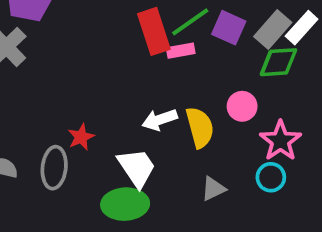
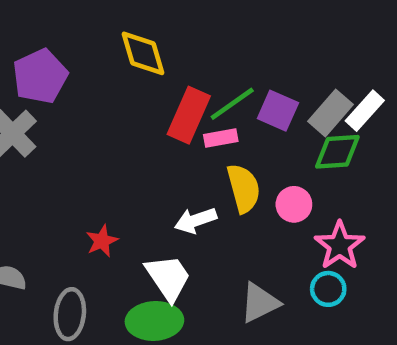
red rectangle: (154, 31) -> (189, 115), turned 42
yellow semicircle: (200, 127) -> (244, 188), moved
gray ellipse: (54, 168) -> (70, 314), moved
gray triangle: (213, 189) -> (260, 303), size x1.4

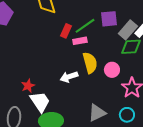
purple square: (278, 111) -> (109, 19), moved, turned -30
red rectangle: (189, 115) -> (66, 31), size x0.6
white trapezoid: (168, 278) -> (40, 102), moved
cyan circle: (328, 289) -> (127, 115), moved

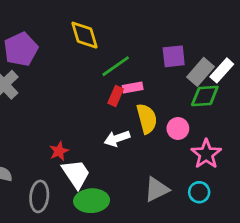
green line: (85, 26) -> (116, 66), moved
red rectangle: (66, 31) -> (116, 96), moved

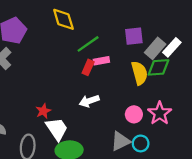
yellow semicircle: (147, 119) -> (139, 73), moved
pink circle: (178, 129) -> (134, 114), moved
cyan circle: (199, 192) -> (141, 143), moved

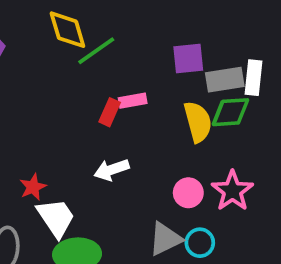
green line: (88, 44) -> (96, 51), moved
white rectangle: (172, 47) -> (254, 78), turned -36
gray rectangle: (155, 48) -> (225, 80), turned 40

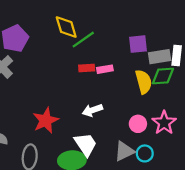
red rectangle: (110, 112) -> (87, 68), moved, turned 63
red star: (33, 187) -> (46, 120), size x1.6
white trapezoid: (56, 218) -> (86, 144), moved

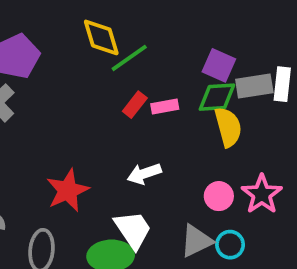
purple square: (138, 44) -> (219, 65), turned 30
red rectangle: (87, 68) -> (135, 105), turned -49
green diamond: (163, 76) -> (217, 97), moved

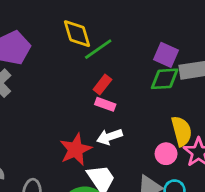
pink rectangle: (165, 106) -> (105, 104), moved, turned 30
yellow semicircle: (228, 127) -> (182, 131), moved
red star: (68, 190) -> (76, 149), moved

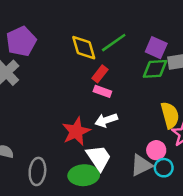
yellow diamond: (77, 34) -> (84, 48), moved
green line: (98, 49) -> (114, 43), moved
pink circle: (166, 154) -> (156, 150), moved

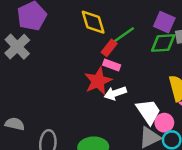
green line: (114, 43) -> (123, 36), moved
red star: (76, 131) -> (98, 81), moved
white trapezoid: (99, 158) -> (148, 112), moved

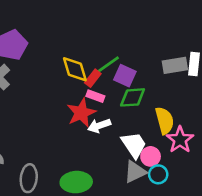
yellow diamond: (93, 22) -> (75, 69), moved
purple square: (164, 22) -> (125, 76), moved
green diamond: (163, 43) -> (133, 97), moved

